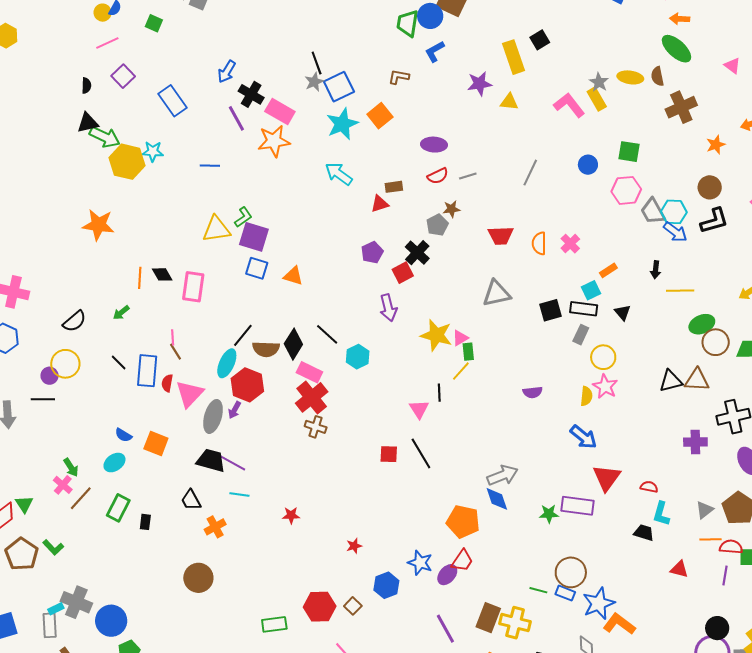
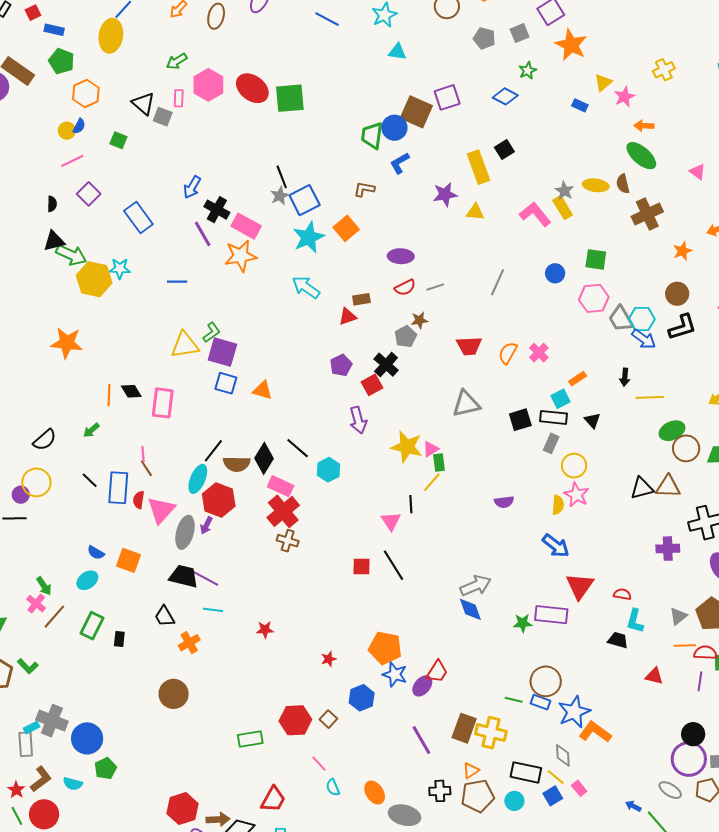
orange semicircle: (539, 243) -> (508, 353), turned 30
orange pentagon: (463, 522) -> (385, 648), moved

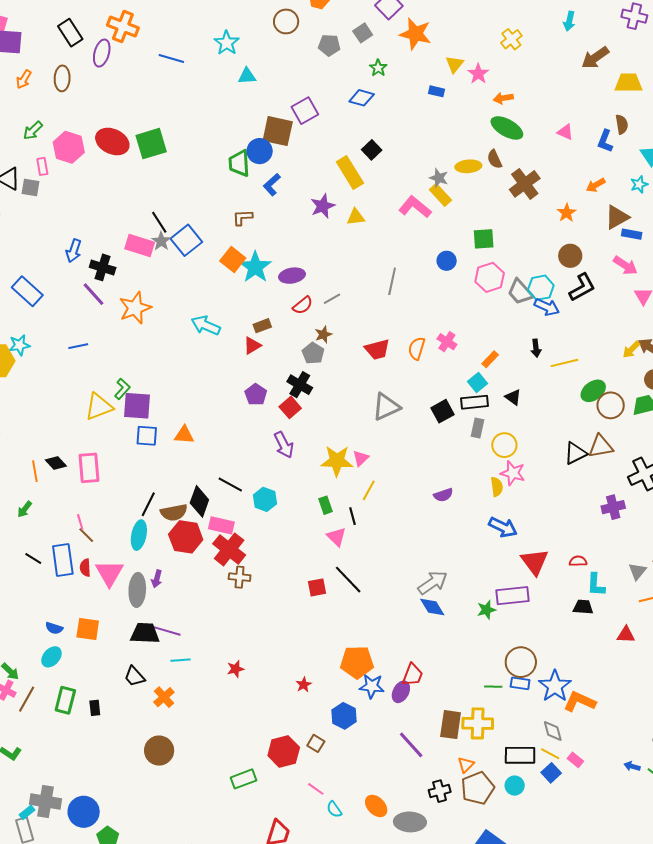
pink rectangle: (246, 226) -> (140, 246), moved
cyan star: (309, 237) -> (255, 267), moved
green rectangle: (439, 462) -> (325, 505), moved
red hexagon: (219, 500) -> (186, 537), moved

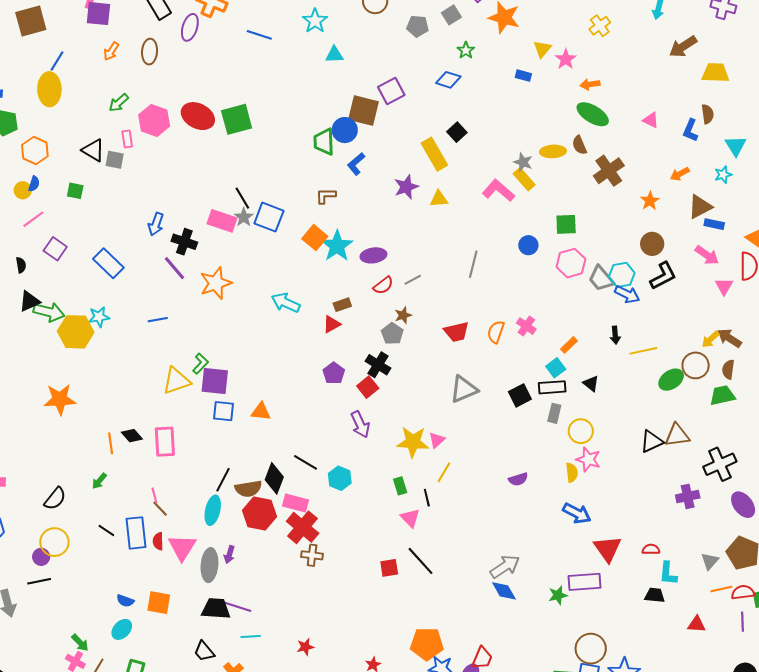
blue square: (186, 240) -> (269, 217), turned -32
brown circle: (611, 405) -> (696, 365), moved

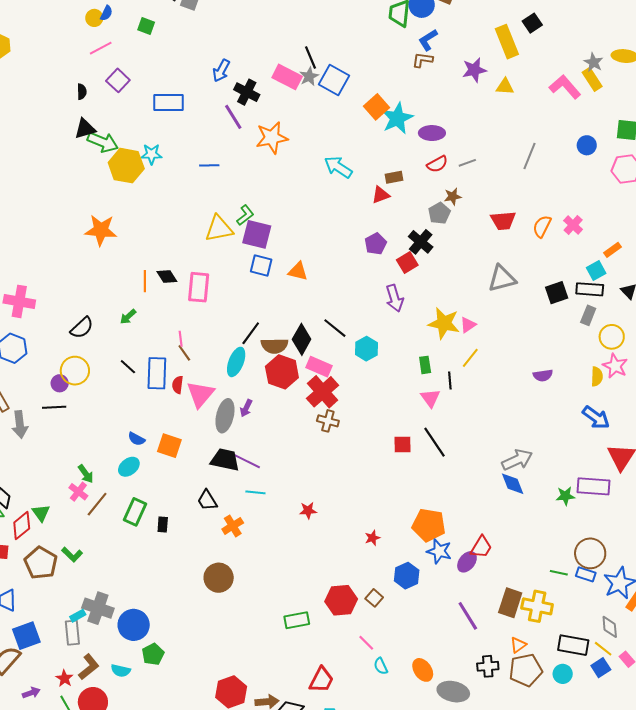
brown L-shape: (326, 196) -> (422, 60), moved
blue rectangle: (108, 263) -> (169, 102), turned -52

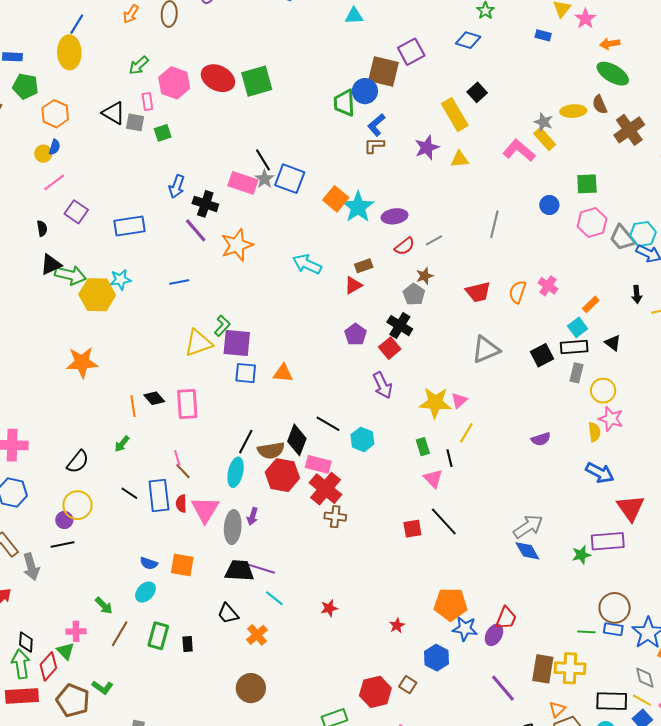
green square: (146, 26) -> (163, 133), moved, turned -30
pink cross: (78, 492) -> (76, 631), moved, turned -30
cyan line: (255, 492) -> (274, 598), turned 42

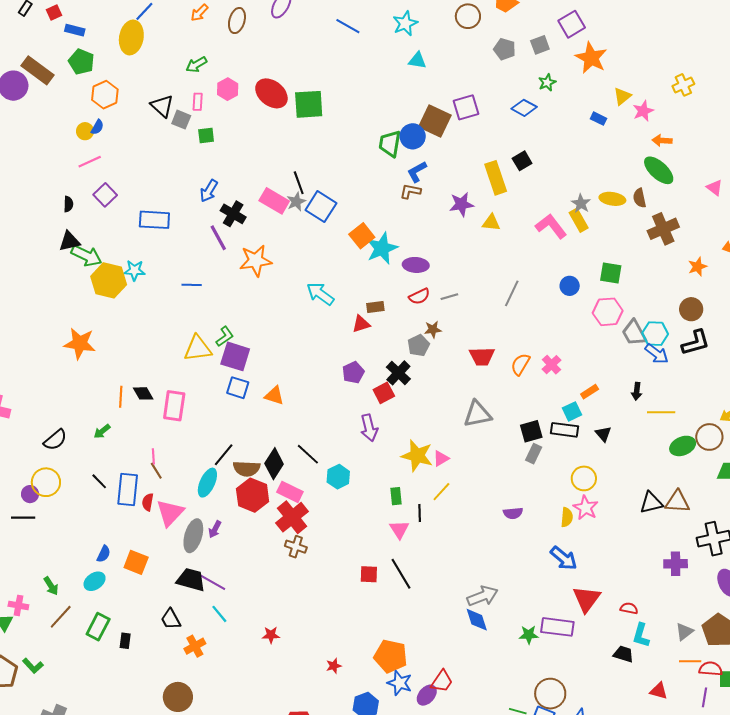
pink hexagon: (174, 83) -> (228, 89), size x0.7
gray rectangle: (577, 373) -> (534, 454), moved
blue semicircle: (149, 563) -> (104, 554), turned -96

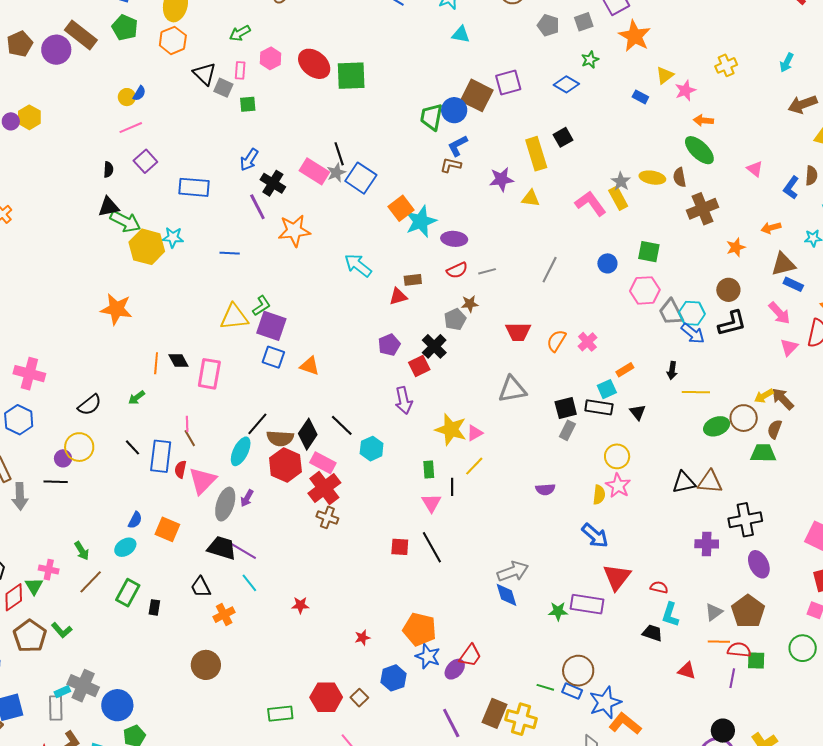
orange hexagon: (105, 95) -> (173, 40), moved

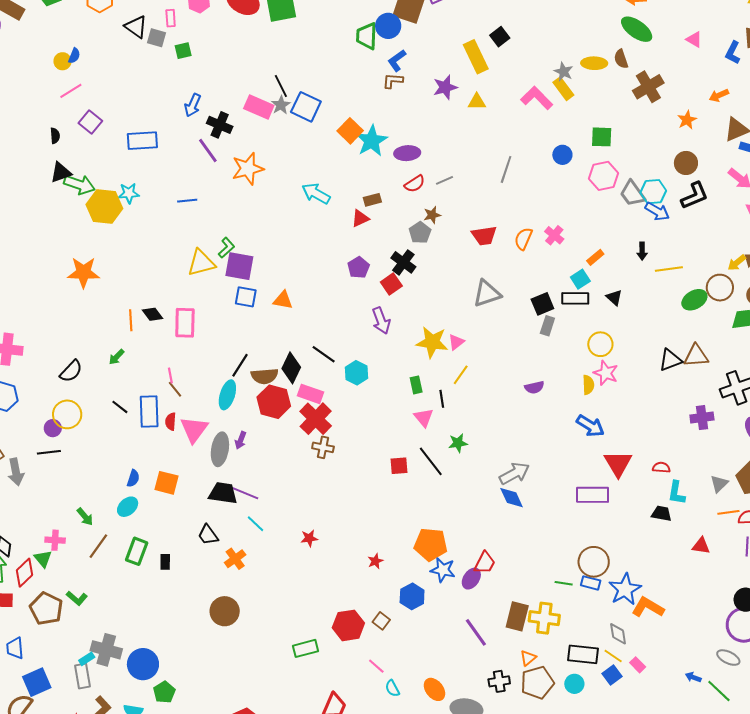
green star: (558, 611) -> (458, 443), moved

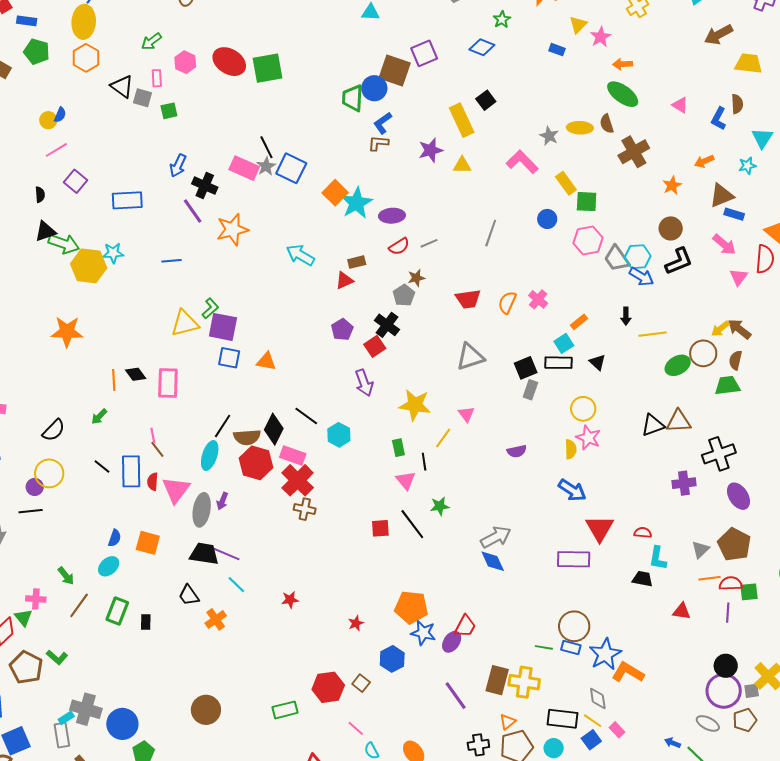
yellow rectangle: (563, 89) -> (566, 183), moved
pink triangle: (456, 342) -> (466, 414), moved, turned -30
brown circle: (225, 611) -> (206, 710), moved

